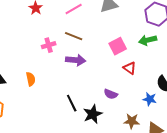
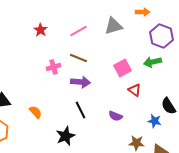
orange semicircle: (31, 79) -> (36, 112), moved, turned -32
black line: (72, 103) -> (80, 110), moved
black star: (93, 114) -> (66, 136), moved

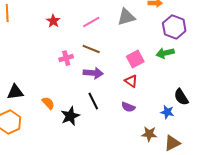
red triangle: (134, 90) -> (131, 81), moved
black star: (66, 136) -> (70, 116), moved

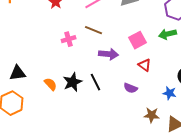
purple arrow: (93, 73) -> (109, 54), moved
red triangle: (131, 81) -> (145, 65), moved
black star: (70, 116) -> (73, 82), moved

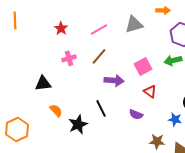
brown line: (94, 30) -> (99, 56), turned -72
pink cross: (69, 39) -> (69, 58), moved
black triangle: (18, 73) -> (43, 83), moved
black star: (73, 82) -> (78, 124), moved

